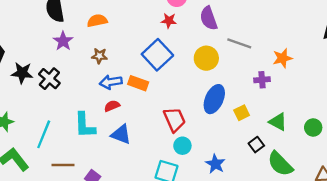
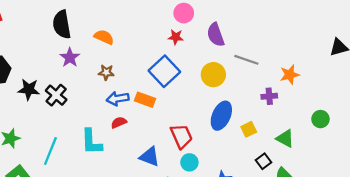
orange semicircle: (97, 21) -> (104, 37), turned 36
green circle: (313, 128) -> (320, 119), moved
blue triangle: (121, 134) -> (150, 157), moved

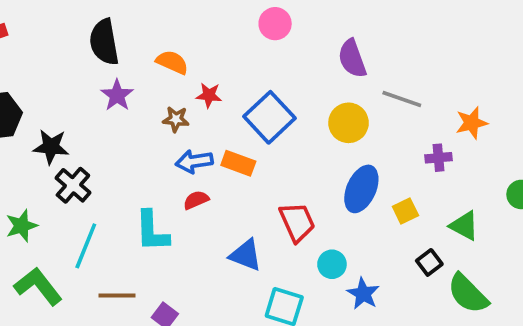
pink circle: (184, 13) -> (275, 24), moved
red star: (176, 37) -> (209, 95), moved
black cross: (56, 95) -> (73, 185), moved
cyan circle: (189, 162) -> (332, 264), moved

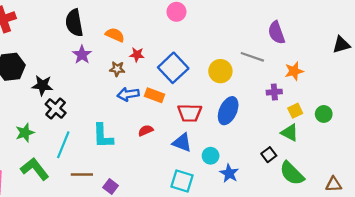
purple semicircle: (352, 59) -> (276, 33), moved
red semicircle: (196, 200) -> (146, 130), moved
yellow square: (405, 211) -> (295, 111), moved
red trapezoid: (297, 222) -> (190, 113), moved, turned 115
blue triangle: (246, 255) -> (182, 143), moved

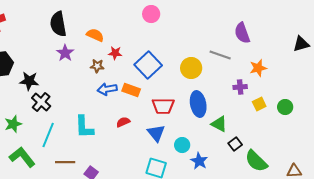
blue ellipse: (228, 111) -> (198, 104), turned -35
green triangle: (290, 133) -> (219, 124), moved
blue triangle: (182, 143) -> (156, 133), turned 30

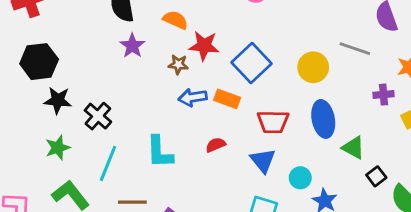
red star: (115, 53) -> (204, 46), size x1.5
black star: (29, 81) -> (58, 100), moved

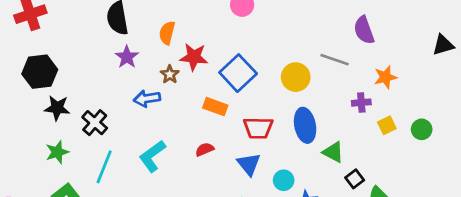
orange semicircle: (175, 20) -> (167, 33), turned -100
brown star: (178, 64) -> (170, 74), turned 30
blue arrow: (193, 97) -> (147, 99), moved
cyan L-shape: (160, 152) -> (152, 156), turned 56

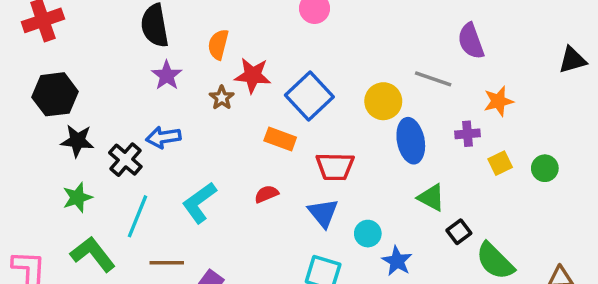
blue arrow: (147, 99) -> (163, 137), moved
blue ellipse: (305, 125) -> (411, 141), moved

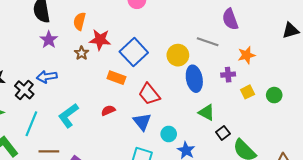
red trapezoid: (335, 167) -> (149, 94), turned 50

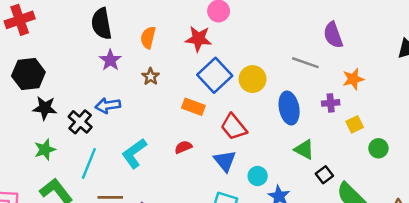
red star: (100, 40) -> (198, 39), moved
yellow circle: (178, 55) -> (253, 79), moved
green circle: (274, 95) -> (378, 148), moved

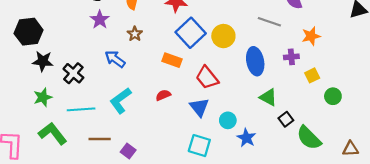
blue arrow: (108, 105) -> (115, 59), moved, turned 45
cyan line: (89, 163) -> (81, 109), turned 64

